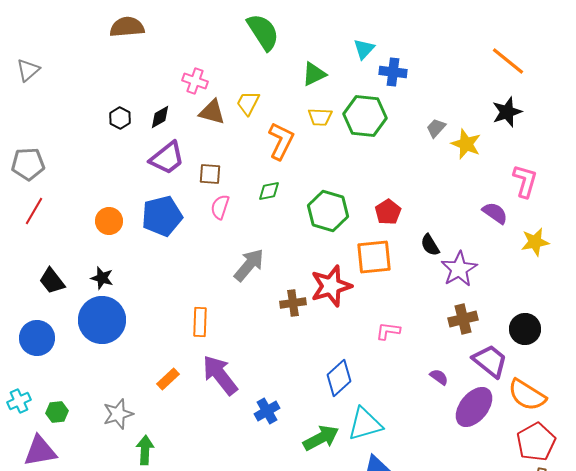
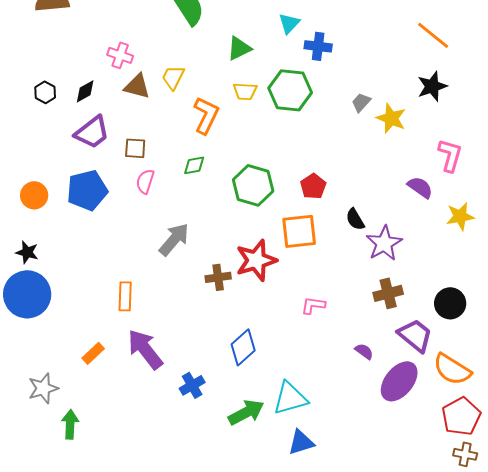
blue diamond: (339, 378) -> (243, 347), moved

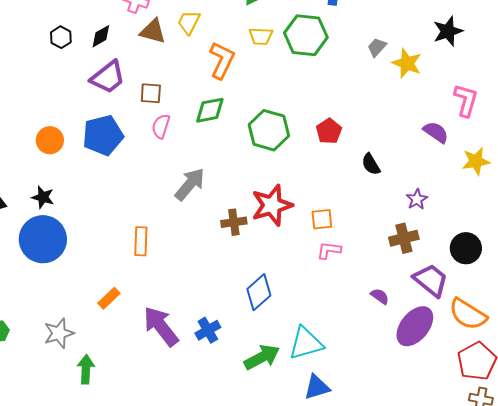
green diamond: (194, 165) -> (210, 110), size x1.4
orange square: (299, 231) -> (322, 219), moved, size x0.6
purple star: (384, 243) -> (417, 199), moved, size x0.6
purple arrow: (145, 349) -> (161, 326), moved

